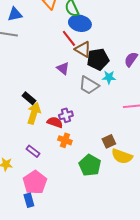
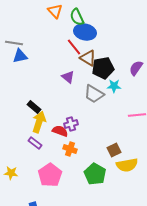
blue triangle: (15, 14) -> (20, 56), moved
purple rectangle: (33, 151) -> (35, 143), moved
yellow semicircle: (122, 156) -> (127, 165), turned -30
pink pentagon: (35, 182) -> (50, 175), moved

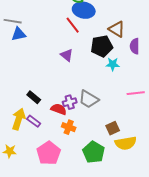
brown triangle: (88, 58) -> (117, 29), moved
purple semicircle: (136, 68) -> (135, 46), turned -35
gray trapezoid: (94, 94) -> (89, 99), moved
black rectangle: (34, 107) -> (34, 97), moved
yellow arrow: (39, 122) -> (19, 119), moved

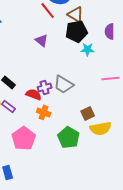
brown triangle: (117, 29) -> (76, 14), moved

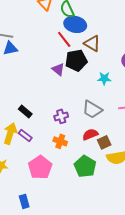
black pentagon: (77, 31) -> (76, 60), moved
gray trapezoid: (64, 84) -> (92, 109), moved
red semicircle: (34, 94) -> (90, 134), moved, turned -42

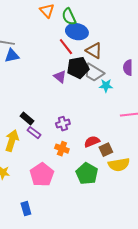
gray trapezoid: (92, 109) -> (94, 73), moved
purple rectangle: (25, 135) -> (34, 133), moved

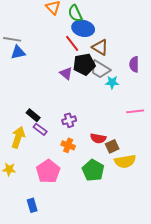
red semicircle: (92, 142) -> (98, 138), turned -147

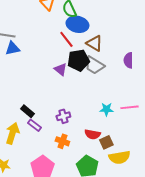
cyan star: (112, 82) -> (106, 109), moved

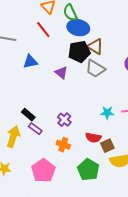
red line: (66, 39) -> (43, 30), moved
blue triangle: (12, 48) -> (30, 62), moved
black pentagon: (78, 60) -> (79, 52), moved
purple cross: (63, 116) -> (64, 120), turned -32

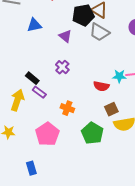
cyan star: (107, 113) -> (119, 76), moved
purple cross: (64, 120) -> (62, 67), moved
red semicircle: (93, 138) -> (101, 86), moved

